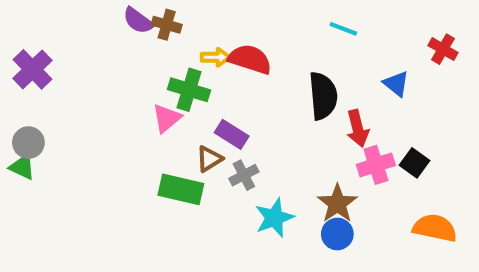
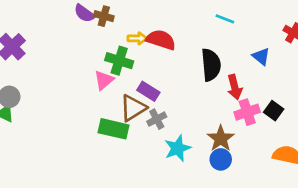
brown triangle: (209, 159) -> (133, 108), size x1.5

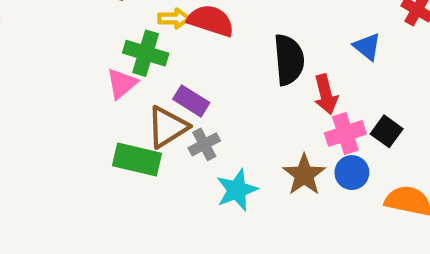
blue circle: (221, 159) -> (352, 173), moved

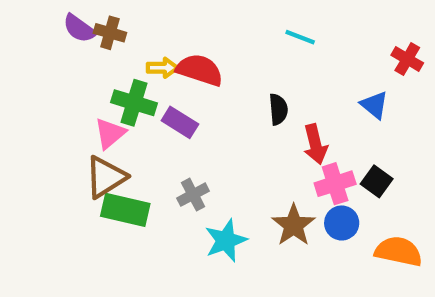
blue triangle: (367, 47) -> (374, 105), moved
black semicircle: (289, 60) -> (278, 109), size x0.6
purple rectangle: (191, 101) -> (180, 122), moved
brown triangle: (167, 127) -> (106, 177), moved

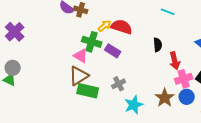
yellow arrow: (162, 68) -> (105, 26), turned -40
pink triangle: (110, 133) -> (81, 56), turned -49

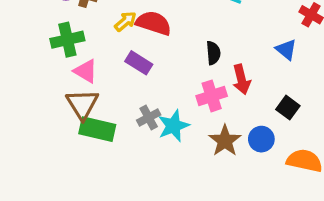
green cross: (92, 42) -> (67, 40), moved, turned -30
brown triangle: (79, 76) -> (82, 104), turned -30
pink cross: (184, 79) -> (212, 96), moved
cyan star: (134, 105) -> (173, 126), moved

